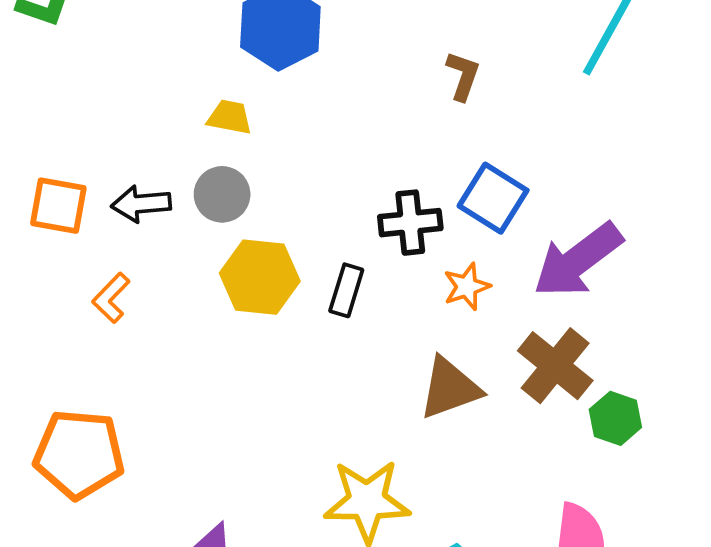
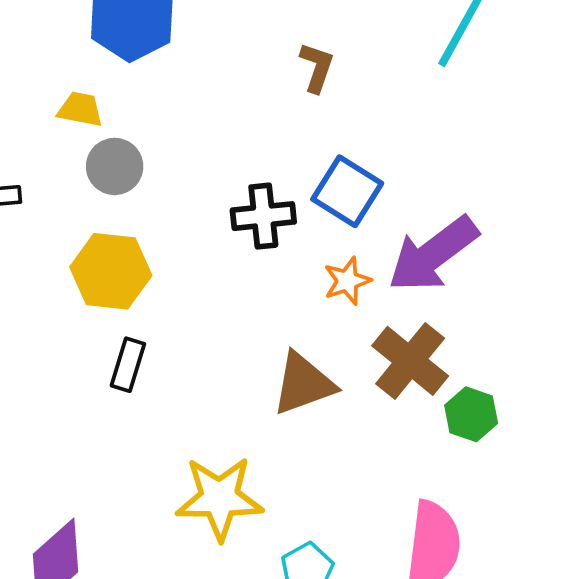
gray circle: (222, 194) -> (115, 166), moved
orange star: (467, 287) -> (347, 281), moved
black rectangle: (346, 290) -> (128, 365), moved

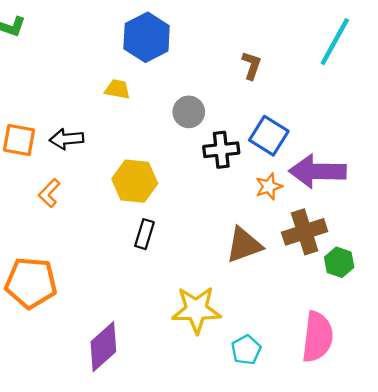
gray circle: (115, 166) -> (189, 112), moved
purple arrow: (433, 254) -> (317, 171), turned 38
brown cross: (410, 361) -> (305, 232), turned 33

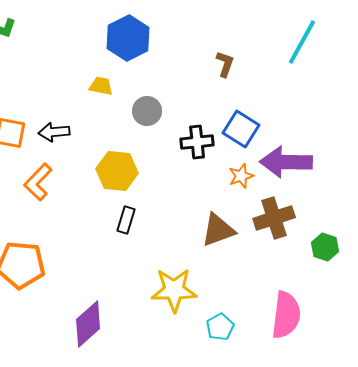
gray circle: (189, 112) -> (147, 111), moved
orange L-shape: (49, 193) -> (38, 182), size x1.4
green hexagon: (339, 262) -> (325, 247), moved

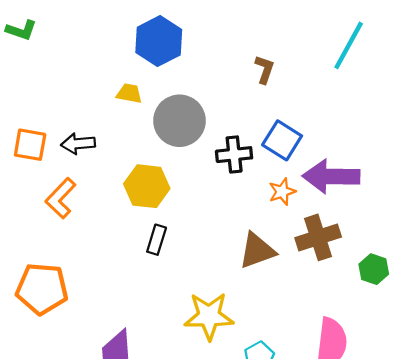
gray circle: (147, 111) -> (180, 121), size x1.6

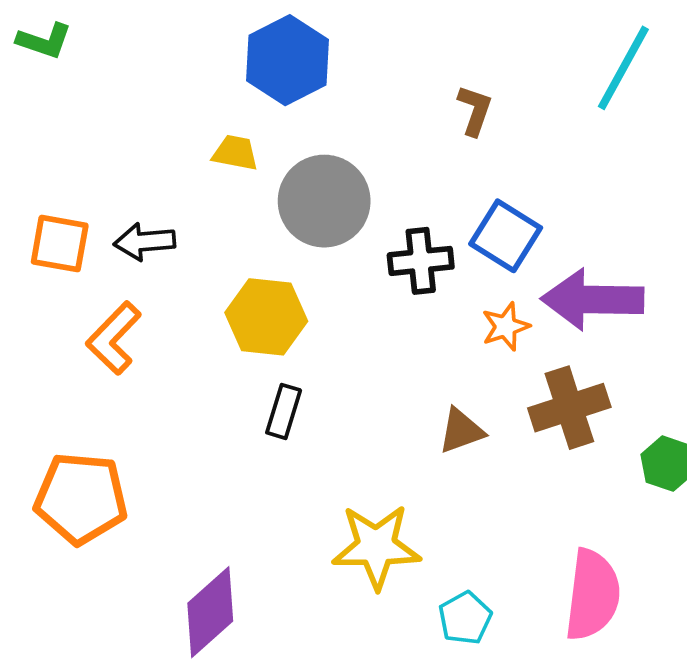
brown triangle: (257, 251) -> (461, 431), size x0.7

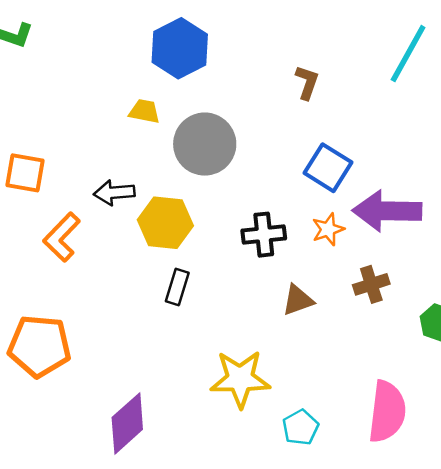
black arrow: (145, 242) -> (114, 193), moved
black cross: (421, 261) -> (264, 235), moved
brown cross: (569, 408) -> (371, 284), size x0.7

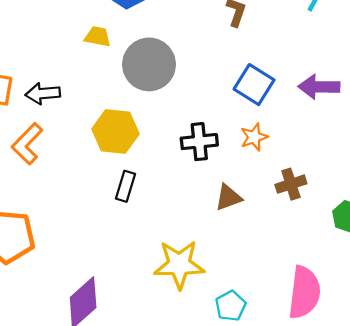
black arrow: (114, 193) -> (43, 93), moved
purple arrow: (387, 211) -> (319, 87), moved, size x0.7

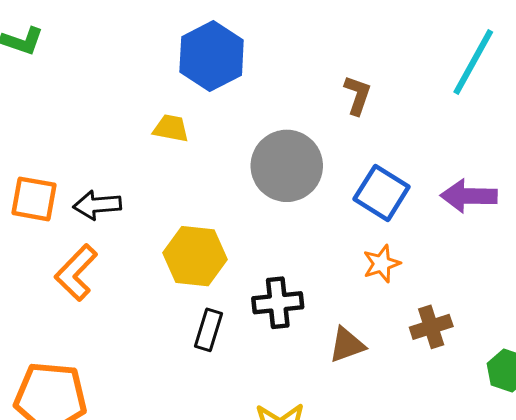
gray circle: (149, 64) -> (287, 166), moved
black cross: (199, 142) -> (278, 303), moved

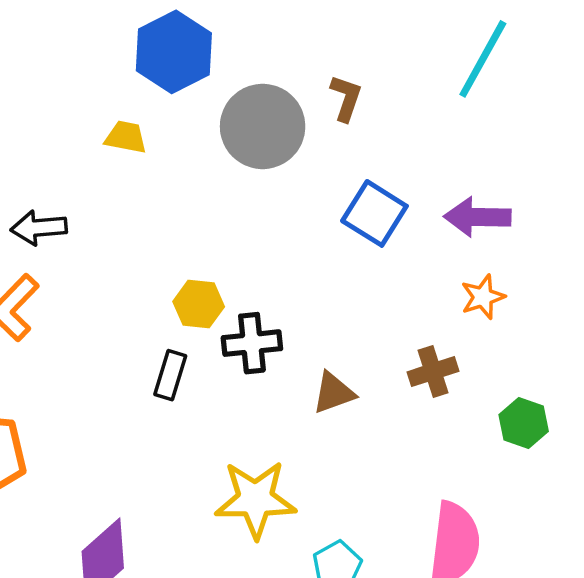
gray circle: (287, 166) -> (263, 126), moved
yellow hexagon: (195, 256) -> (199, 304), moved, size x0.7
orange star: (382, 264) -> (483, 297), moved

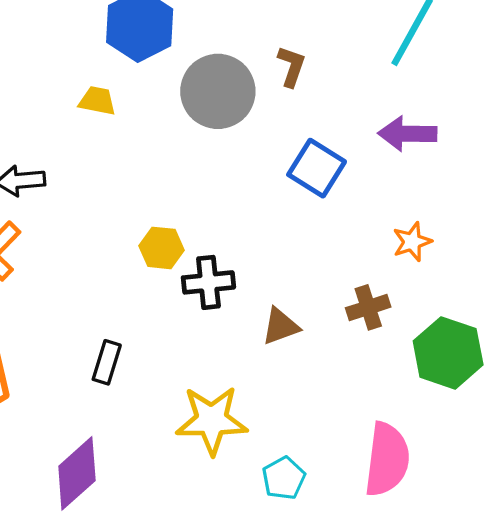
purple arrow: (477, 217) -> (407, 134), moved
black rectangle: (170, 375) -> (107, 362), moved
green hexagon: (524, 423) -> (448, 353), size x1.6

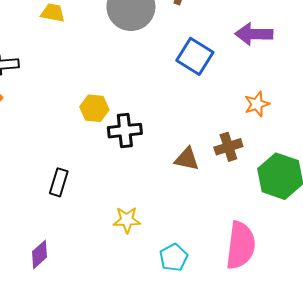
brown triangle: (281, 326) -> (187, 159), moved, turned 32
yellow star: (212, 420) -> (127, 220), size x0.6
purple diamond: (77, 473) -> (40, 254), size x0.6

